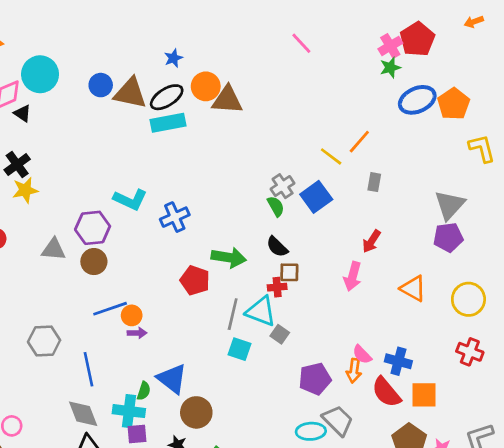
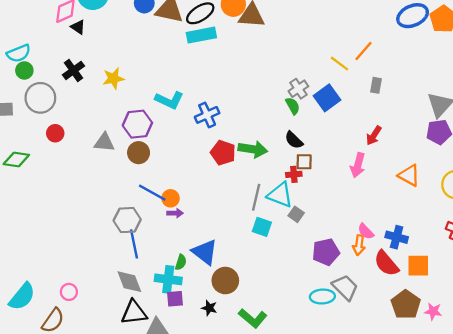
yellow star: (25, 190) -> (113, 78), moved
red pentagon: (195, 280) -> (223, 153), moved
blue line: (110, 309) -> (152, 193), turned 48
gray hexagon: (44, 341) -> (127, 220), moved

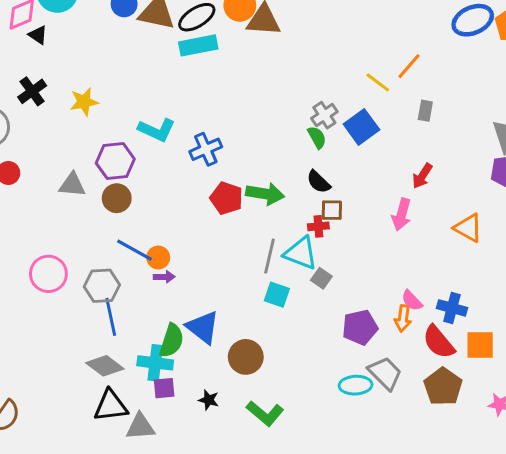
green semicircle: (181, 262) -> (172, 341), size x1.6
brown circle: (225, 281) -> (246, 357), moved
gray diamond: (129, 282) -> (105, 366), turned -32
pink circle: (69, 292) -> (48, 274), moved, size x1.6
brown pentagon: (406, 305) -> (443, 387), moved

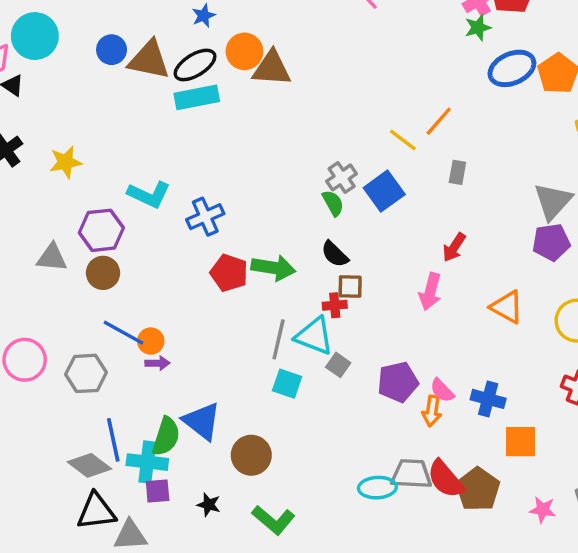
blue line: (111, 317) -> (113, 440), moved
purple pentagon: (360, 327) -> (398, 382), moved
red semicircle: (439, 342) -> (446, 479), moved
gray trapezoid: (385, 373) -> (411, 474), turned -42

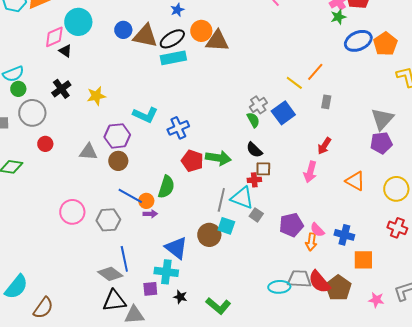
green semicircle: (166, 436) -> (166, 187), moved
brown circle: (251, 455) -> (209, 235), moved
cyan cross: (147, 462) -> (166, 272), moved

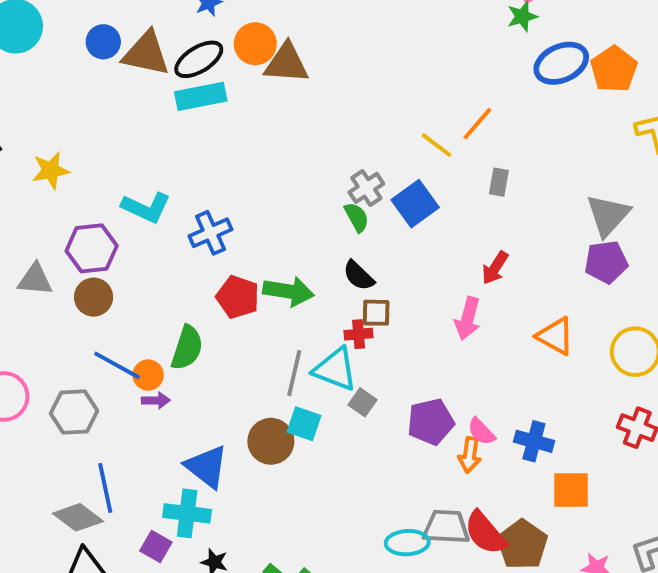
purple square: (150, 289) -> (156, 547), turned 35

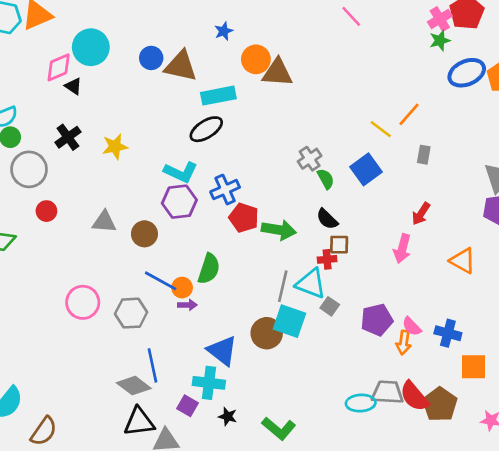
black ellipse: (199, 59) -> (206, 129), moved
gray cross: (366, 188) -> (310, 159), moved
purple hexagon: (92, 248) -> (179, 202), moved
red pentagon: (238, 297) -> (244, 218), moved
cyan square: (304, 424) -> (289, 321), size x1.4

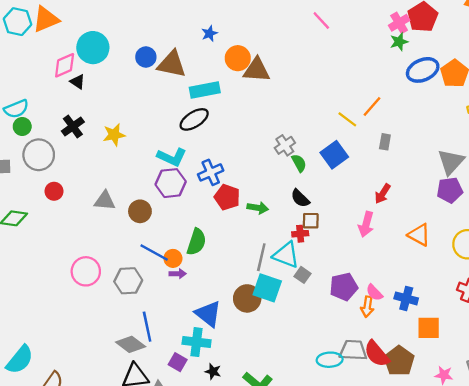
green arrow: (279, 230) -> (258, 208), size x0.7

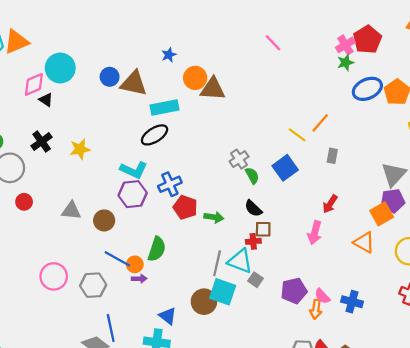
blue triangle: (208, 314) -> (168, 316), size x0.7
orange square: (429, 328) -> (382, 214), moved, turned -30

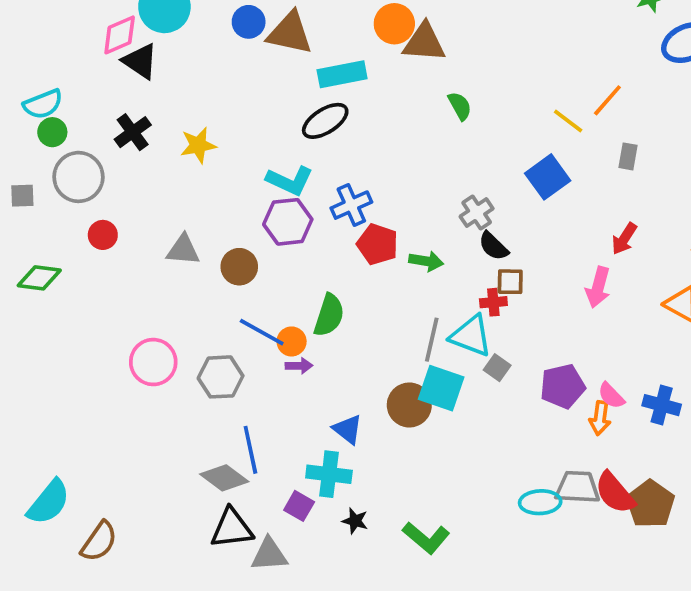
black triangle: (46, 100) -> (140, 61), size x1.5
gray cross: (239, 159) -> (477, 212), moved
green semicircle: (252, 176) -> (460, 106), moved

